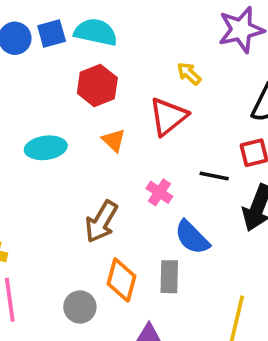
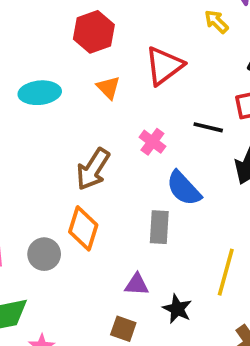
yellow arrow: (189, 74) -> (216, 22), moved
orange diamond: (121, 280) -> (83, 228), moved
gray circle: (80, 307) -> (44, 254), moved

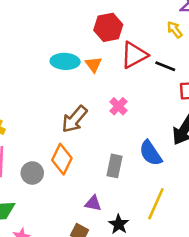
red hexagon: (94, 32) -> (108, 27), moved
cyan ellipse: (40, 93) -> (65, 61), moved
black line: (208, 127) -> (165, 66), moved
blue semicircle: (184, 188) -> (151, 153), moved

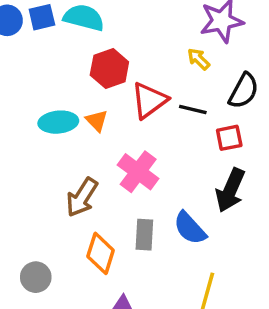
pink cross: (118, 106) -> (138, 172), size x1.6
orange diamond: (62, 159) -> (101, 253), moved
gray rectangle: (115, 166) -> (144, 235), moved

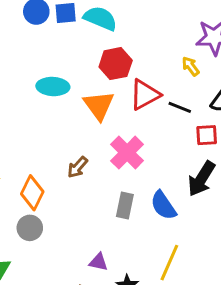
orange triangle: (97, 121) -> (99, 105), size x1.6
cyan ellipse: (58, 122) -> (53, 87), moved
brown arrow: (82, 197) -> (78, 167), size x0.7
orange diamond: (101, 253) -> (32, 193), moved

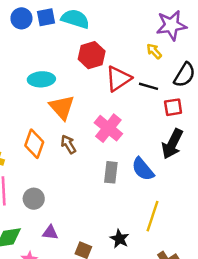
orange triangle: (99, 105) -> (62, 107), moved
brown arrow: (78, 167) -> (68, 144), turned 114
orange diamond: (32, 193) -> (34, 144), moved
purple triangle: (98, 262) -> (50, 233), moved

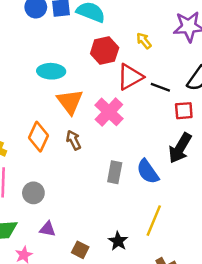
yellow arrow: (154, 51) -> (144, 41), moved
pink cross: (108, 128) -> (109, 112), moved

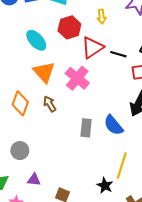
yellow arrow: (144, 41) -> (102, 17), turned -144
cyan ellipse: (51, 71) -> (36, 40), moved, turned 50
black star: (118, 241) -> (105, 186), moved

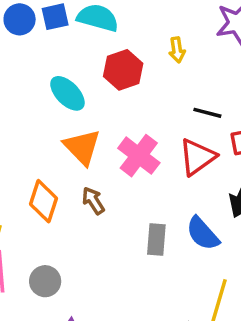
red triangle: (92, 48) -> (197, 157), moved

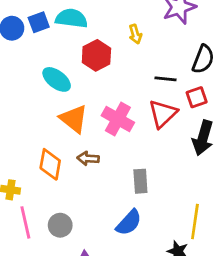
brown arrow: (93, 201) -> (88, 158), turned -45
blue semicircle: (203, 234) -> (129, 223), moved, turned -88

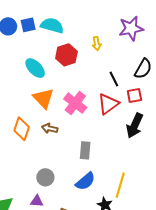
black line: (165, 79) -> (114, 79), turned 49
blue semicircle: (129, 223) -> (85, 181), moved
gray circle: (60, 225) -> (45, 177), moved

